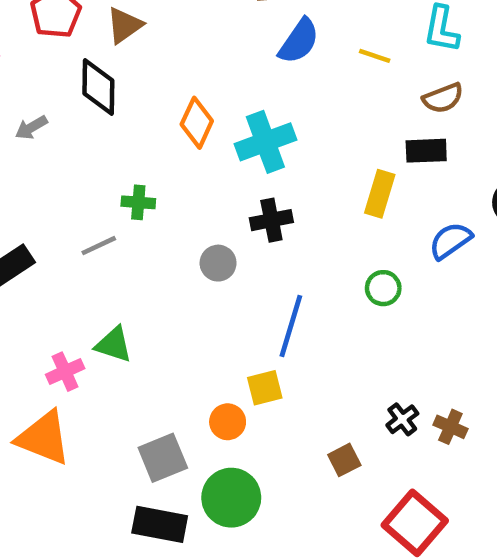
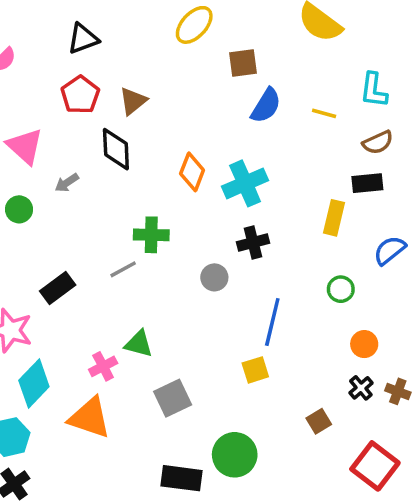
green cross: (138, 202) -> (151, 235), size x1.4
orange circle: (228, 422) -> (364, 344), moved
gray square: (163, 458) -> (173, 398), moved

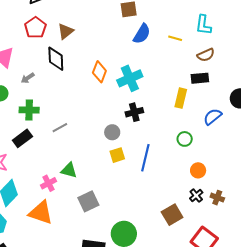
green cross: (151, 235) -> (29, 110), moved
yellow square: (255, 370) -> (117, 155), moved
brown square: (319, 421) -> (172, 215), size x1.5

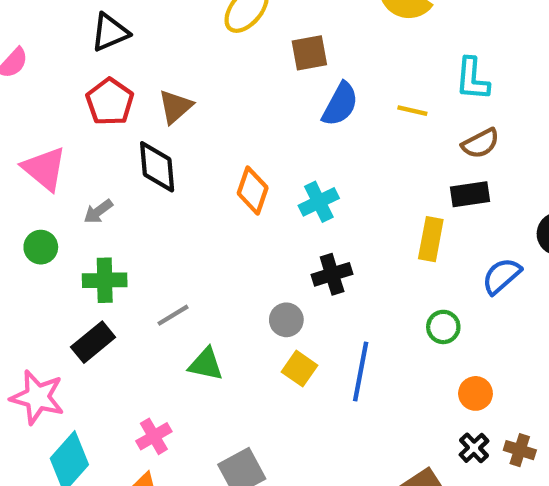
cyan cross: (130, 78) -> (319, 202), size x0.7
yellow square: (117, 155) -> (300, 369), turned -35
green triangle: (69, 170) -> (206, 364), moved

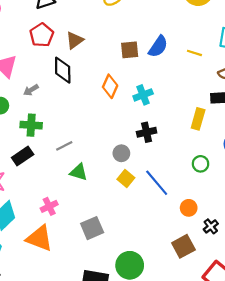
brown square: (309, 53) -> (130, 50), moved
blue line: (361, 372) -> (157, 183), turned -56
orange circle: (475, 393) -> (189, 208), moved

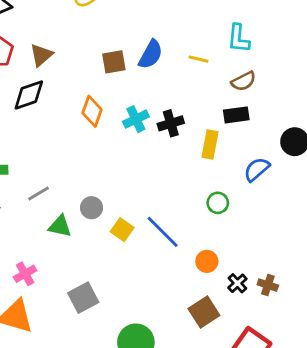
black diamond: (63, 70) -> (29, 95), turned 76
black cross: (147, 132) -> (171, 123), moved
gray circle: (121, 153) -> (91, 208), moved

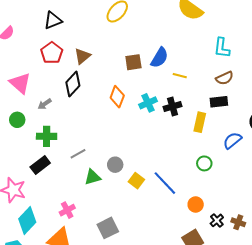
yellow line: (198, 59) -> (180, 76), moved
black diamond: (29, 95) -> (73, 84), turned -30
green triangle: (60, 226) -> (93, 177), turned -30

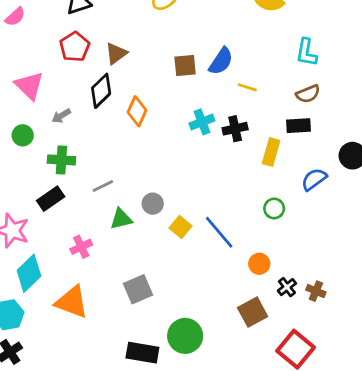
orange diamond: (117, 97) -> (137, 111), moved
pink cross: (67, 210) -> (81, 247), moved

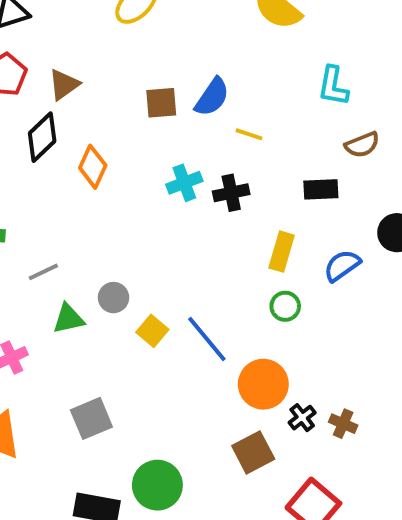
brown semicircle: (308, 94) -> (362, 145), moved
yellow rectangle: (271, 152) -> (282, 252), moved
orange circle: (259, 264) -> (263, 384), size x1.6

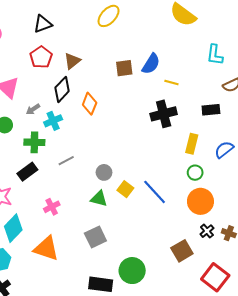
cyan cross: (184, 183) -> (53, 121), moved
black cross: (231, 193) -> (164, 114), size x1.4
green triangle: (69, 319) -> (99, 199), moved, turned 30
orange circle: (263, 384) -> (200, 201), moved

